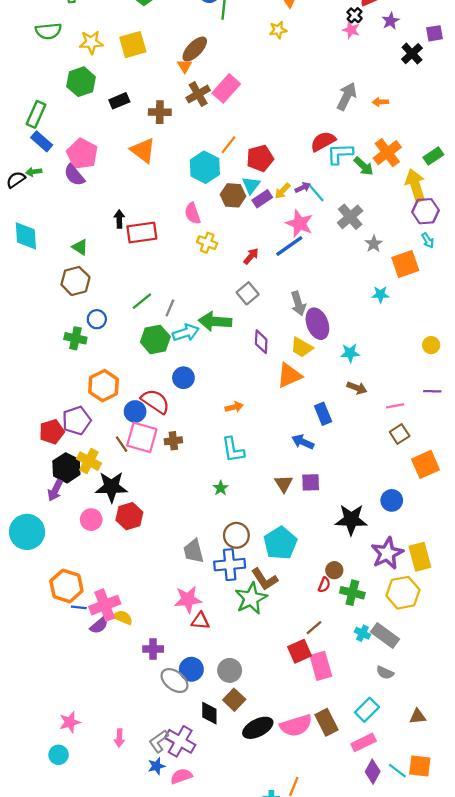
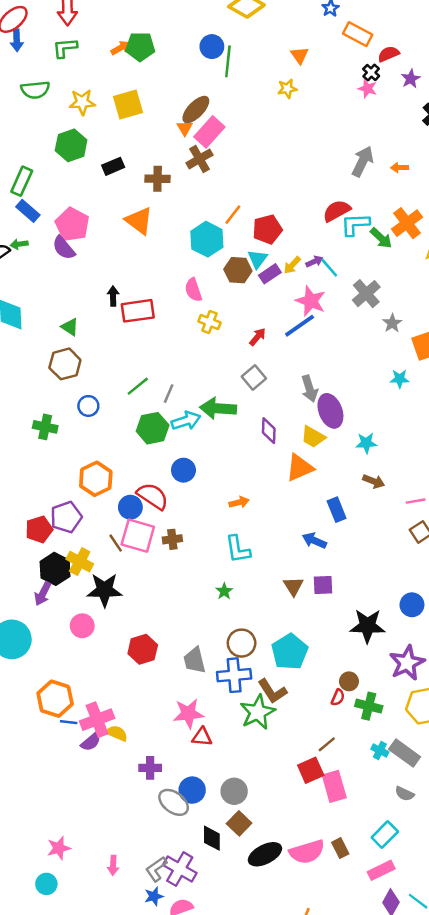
pink rectangle: (226, 88) -> (209, 132), moved
green cross: (75, 338) -> (45, 427), moved
red hexagon: (129, 516) -> (143, 649), moved
brown rectangle: (326, 722) -> (340, 848), size x0.7

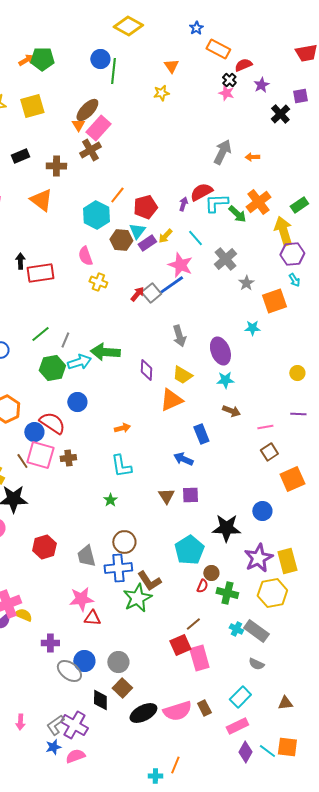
purple arrow: (314, 261) -> (183, 204), moved, turned -48
gray square: (254, 378) -> (151, 293), moved
purple ellipse: (330, 411) -> (220, 351), moved
cyan pentagon: (290, 652) -> (189, 550), moved

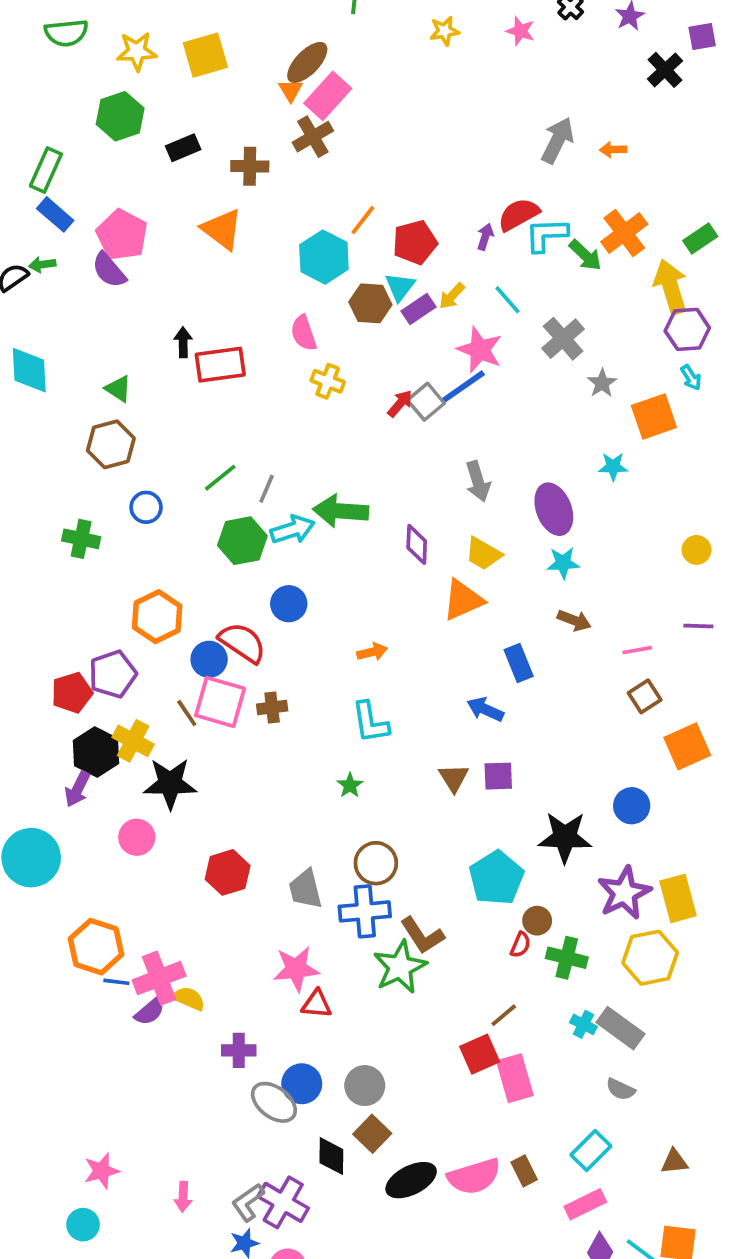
pink star: (226, 93) -> (520, 31), moved

